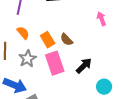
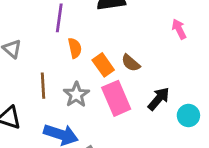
orange semicircle: (23, 33) -> (75, 48), moved, turned 32
cyan circle: (104, 87) -> (188, 115), moved

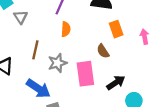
orange rectangle: (103, 65) -> (116, 29), moved

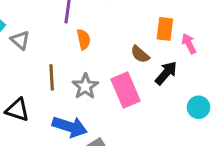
orange rectangle: (116, 29) -> (165, 29), moved, turned 42
pink arrow: (145, 37) -> (189, 44), moved
black arrow: (116, 83) -> (166, 73), moved

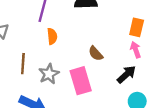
orange rectangle: (165, 29) -> (137, 27), moved
black arrow: (166, 73) -> (126, 74), moved

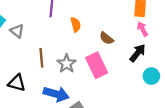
orange semicircle: (52, 36) -> (76, 25), moved

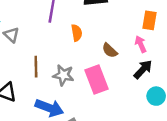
pink arrow: (142, 29) -> (141, 44), moved
gray star: (67, 64) -> (63, 75), turned -30

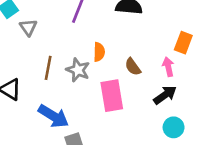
orange semicircle: (77, 33) -> (99, 52), moved
gray star: (63, 75) -> (78, 70), moved

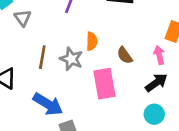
cyan circle: (174, 127) -> (154, 114), moved

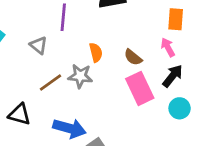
gray triangle: (23, 18) -> (39, 45), moved
brown line: (42, 57) -> (50, 82), turned 60
pink rectangle: (104, 84) -> (140, 88), moved

